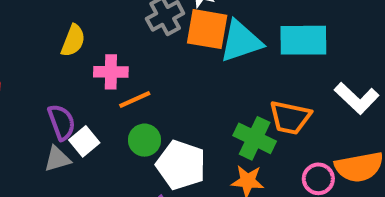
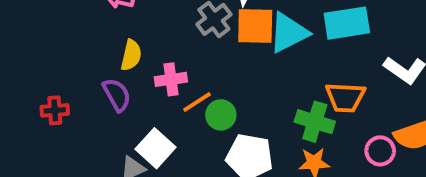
purple semicircle: (62, 122) -> (117, 95), moved
green circle: (144, 140) -> (221, 115), moved
white square: (84, 141) -> (156, 148), size x1.4

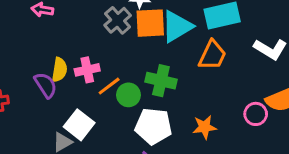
yellow semicircle: (131, 55) -> (59, 70), moved
orange trapezoid: (345, 97) -> (212, 55), moved, turned -64
green cross: (315, 122) -> (161, 81), moved

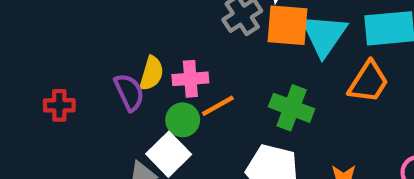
cyan triangle: (177, 26) -> (324, 35), turned -32
green circle: (128, 95) -> (183, 120), moved

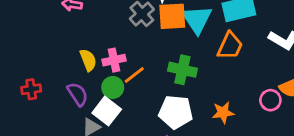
yellow semicircle: (151, 73) -> (88, 60), turned -30
purple semicircle: (129, 92) -> (78, 94), moved

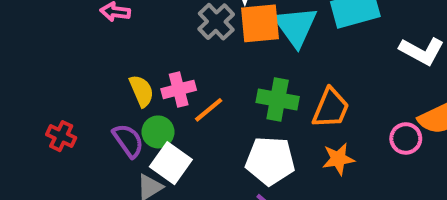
orange trapezoid: (230, 46) -> (331, 108), moved
green circle: (113, 87) -> (158, 132), moved
red cross: (31, 89) -> (61, 136), turned 36

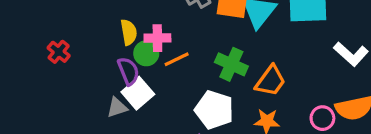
green circle: (158, 132) -> (146, 53), moved
purple semicircle: (128, 141) -> (128, 71), moved

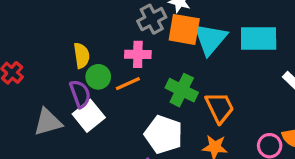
pink cross: (157, 38) -> (138, 54), moved
orange trapezoid: (271, 81) -> (220, 108), turned -64
gray triangle: (117, 108) -> (48, 122), moved, size x1.4

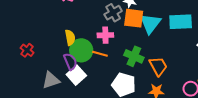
green circle: (98, 77) -> (81, 50), size x1.5
orange line: (128, 84) -> (100, 54), turned 42

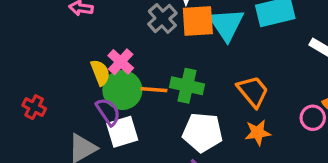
pink cross: (105, 35) -> (121, 62), moved, turned -35
green cross: (134, 56) -> (187, 86), moved
white square: (76, 75) -> (122, 132), turned 36

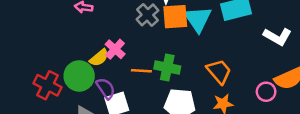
yellow semicircle: (100, 73) -> (99, 58), turned 72
green circle: (122, 90) -> (79, 76), moved
red cross: (34, 107) -> (47, 85), size x1.5

